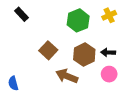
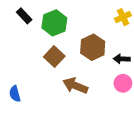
green hexagon: (78, 20) -> (54, 23), moved
brown hexagon: (84, 54) -> (93, 47), moved

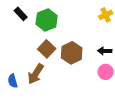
brown hexagon: (93, 47) -> (72, 53), moved
brown arrow: (75, 86) -> (36, 74), moved, turned -80

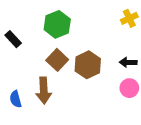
black rectangle: (21, 14) -> (13, 39), moved
brown arrow: (36, 74) -> (44, 91), turned -35

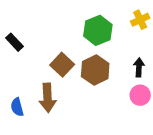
green hexagon: (57, 24) -> (98, 30), moved
black arrow: (128, 62) -> (139, 67), turned 91

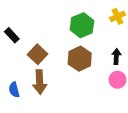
brown square: (62, 65) -> (37, 54), moved

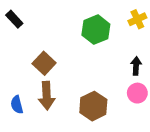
black rectangle: (12, 35) -> (14, 19), moved
brown hexagon: (80, 59) -> (93, 106), moved

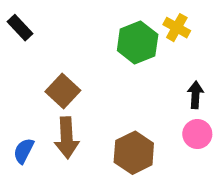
yellow cross: (137, 19) -> (177, 28), moved, turned -36
blue semicircle: (17, 105) -> (24, 151), turned 42

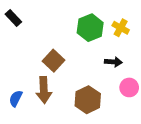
yellow cross: (177, 28) -> (121, 28), moved
brown square: (63, 91) -> (54, 61), moved
black arrow: (195, 95) -> (113, 62), moved, turned 91

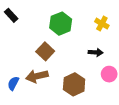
green hexagon: (90, 28) -> (61, 24), moved
brown arrow: (44, 90) -> (37, 76), turned 80

